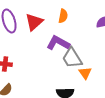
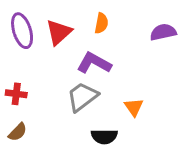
gray trapezoid: (72, 58) -> (82, 97), moved, turned 85

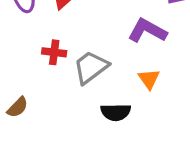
purple L-shape: (94, 63) -> (147, 31), moved
red cross: (16, 94) -> (54, 52), moved

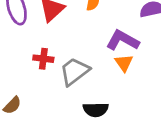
orange triangle: (149, 79) -> (124, 63), moved

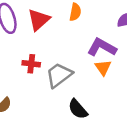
black semicircle: (96, 110) -> (78, 109), turned 50

